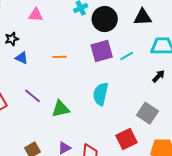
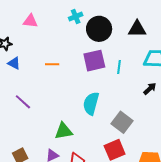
cyan line: (127, 56) -> (119, 67), turned -56
green triangle: (61, 109) -> (63, 131), moved
gray square: (148, 113) -> (122, 122), moved

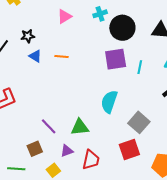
pink triangle: (30, 21) -> (64, 16), moved, turned -42
orange line: (52, 64) -> (61, 56), moved
purple line: (23, 102) -> (49, 126), moved

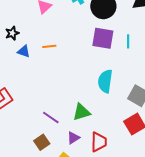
purple square: (116, 59) -> (103, 38), turned 30

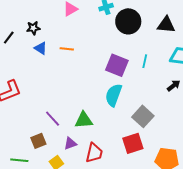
purple square: (103, 38) -> (117, 65), moved

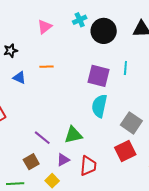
blue triangle: (41, 48) -> (19, 78), moved

